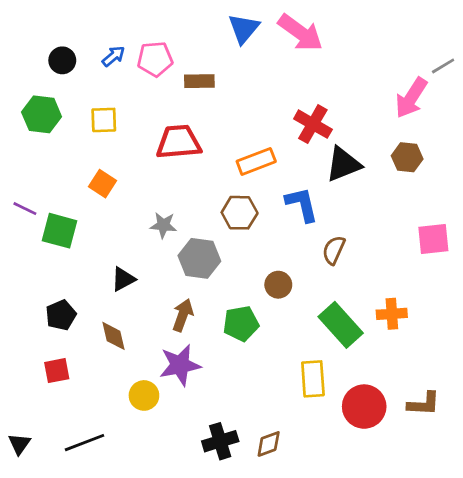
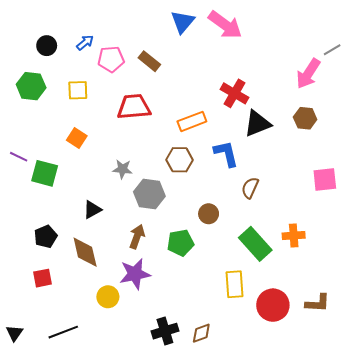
pink pentagon: (155, 59) -> (111, 59), moved
brown rectangle: (199, 81) -> (149, 61), turned 40
brown diamond: (114, 336) -> (85, 252), size x1.4

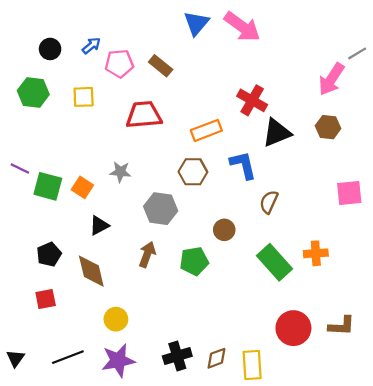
orange square: (77, 138) -> (82, 187), moved
gray star: (122, 169) -> (120, 172), moved
purple star: (135, 274) -> (118, 360), moved
yellow rectangle: (235, 284) -> (252, 365), moved

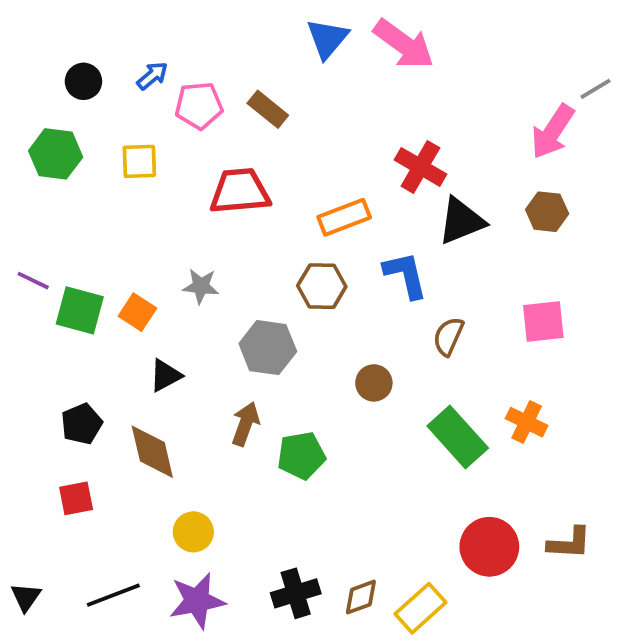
pink square: (349, 193) -> (543, 322), moved
orange cross: (316, 253) -> (527, 422), turned 30
green pentagon: (194, 261) -> (301, 456), moved
yellow rectangle: (252, 365) -> (420, 608), turned 52

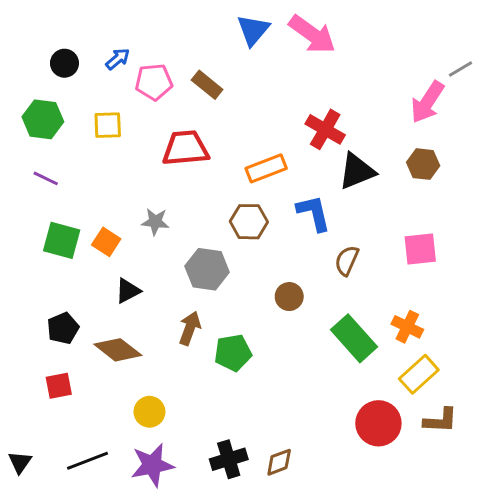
purple line: (33, 281) -> (46, 178), moved
brown diamond: (152, 452) -> (118, 350), turned -39
yellow rectangle: (420, 608) -> (419, 374), moved

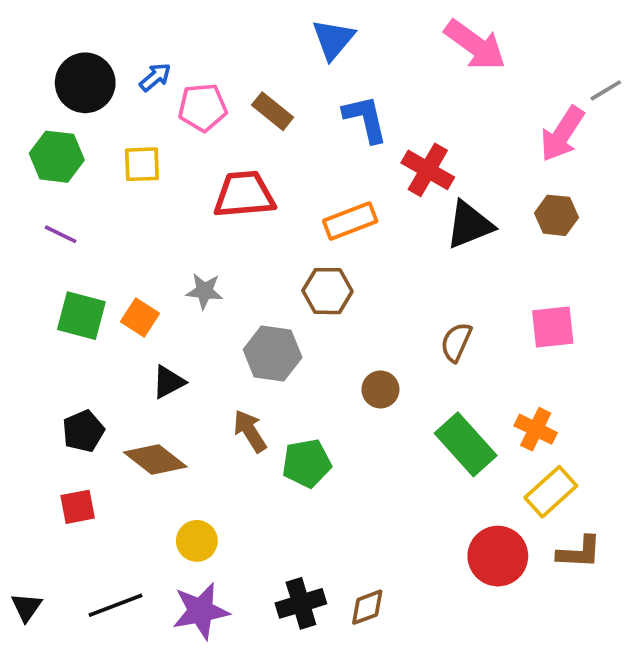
pink arrow: (312, 34) -> (475, 45), moved
black circle: (64, 63) -> (85, 83), size x1.6
blue L-shape: (314, 213) -> (365, 119), moved
brown arrow: (190, 328) -> (250, 431), turned -52

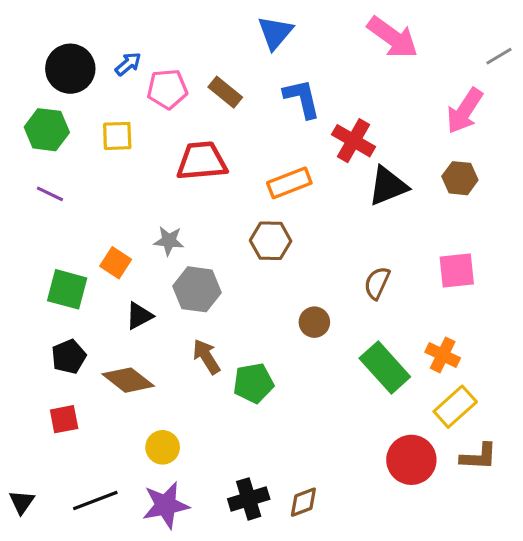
gray line: (606, 90) -> (499, 56), moved
green square: (81, 316) -> (67, 289), moved
gray hexagon: (273, 353) -> (197, 289), moved

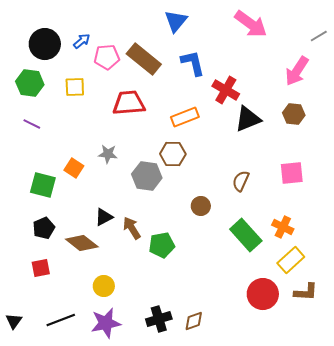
brown rectangle: (225, 92) -> (144, 59), size x1.6
gray hexagon: (197, 289) -> (147, 176), moved
black triangle: (139, 316) -> (104, 217), moved

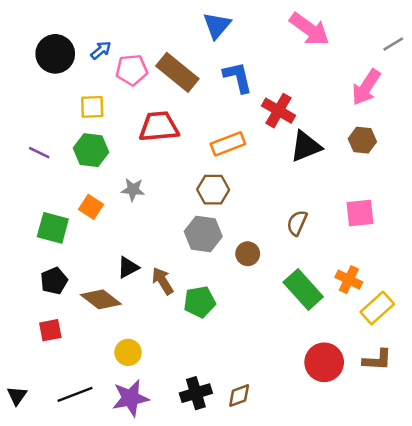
green hexagon: (30, 83) -> (91, 150), moved
gray hexagon: (147, 176) -> (203, 234), moved
yellow rectangle: (291, 260) -> (377, 308), moved

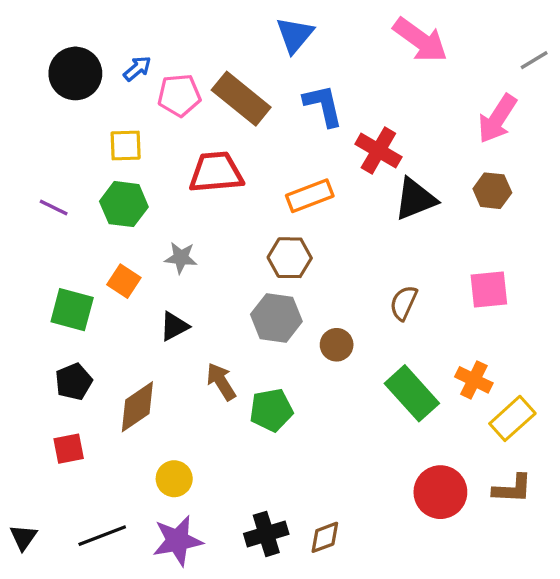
black triangle: (128, 267) -> (174, 326), moved
brown diamond: (101, 299) -> (137, 407), turned -72

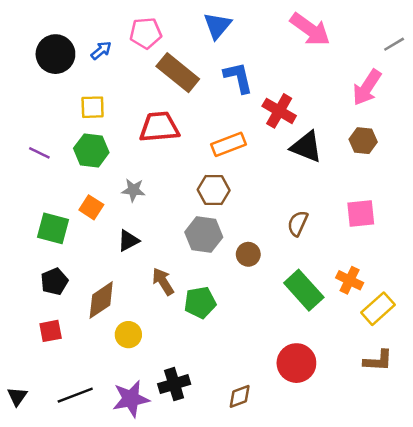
pink pentagon: (179, 95) -> (146, 33), moved
black triangle: (415, 199) -> (306, 147), turned 44
yellow circle: (174, 479) -> (128, 335), moved
red circle: (440, 492) -> (296, 363), moved
black cross: (266, 534) -> (174, 384), moved

